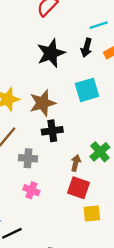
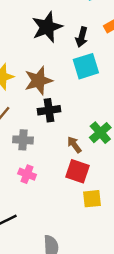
black arrow: (86, 48) -> (82, 37), moved
brown arrow: (76, 163) -> (74, 145), turned -49

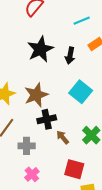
cyan square: (86, 66) -> (81, 92), moved, turned -30
brown arrow: (74, 145) -> (63, 137), moved
pink cross: (27, 174) -> (32, 174), turned 32

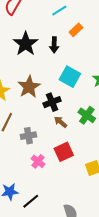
black cross: (47, 119) -> (52, 102), moved
red square: (74, 169) -> (64, 152), moved, turned -30

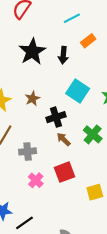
brown star: (29, 87) -> (32, 99), size x0.6

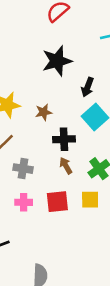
black arrow: (63, 55) -> (88, 87), moved
pink cross: (36, 180) -> (24, 202), turned 32
yellow square: (95, 192) -> (90, 200), moved

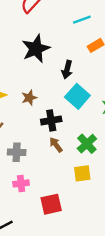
red square: (57, 202) -> (51, 204), moved

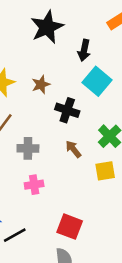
black cross: (51, 120) -> (67, 110), turned 30
brown arrow: (56, 145) -> (73, 149), moved
red square: (51, 204) -> (70, 227), moved, turned 35

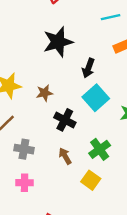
yellow square: (105, 171) -> (91, 180), turned 36

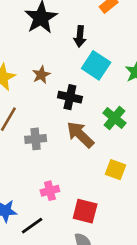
brown arrow: (65, 156) -> (80, 135), size x1.6
yellow square: (91, 180) -> (116, 170), moved
pink cross: (25, 183) -> (50, 191), moved

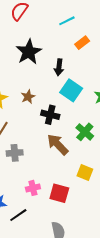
gray cross: (36, 139) -> (15, 153), moved
red square: (85, 211) -> (59, 193), moved

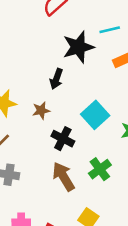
black star: (29, 52) -> (78, 47), moved
black arrow: (59, 67) -> (56, 79), moved

